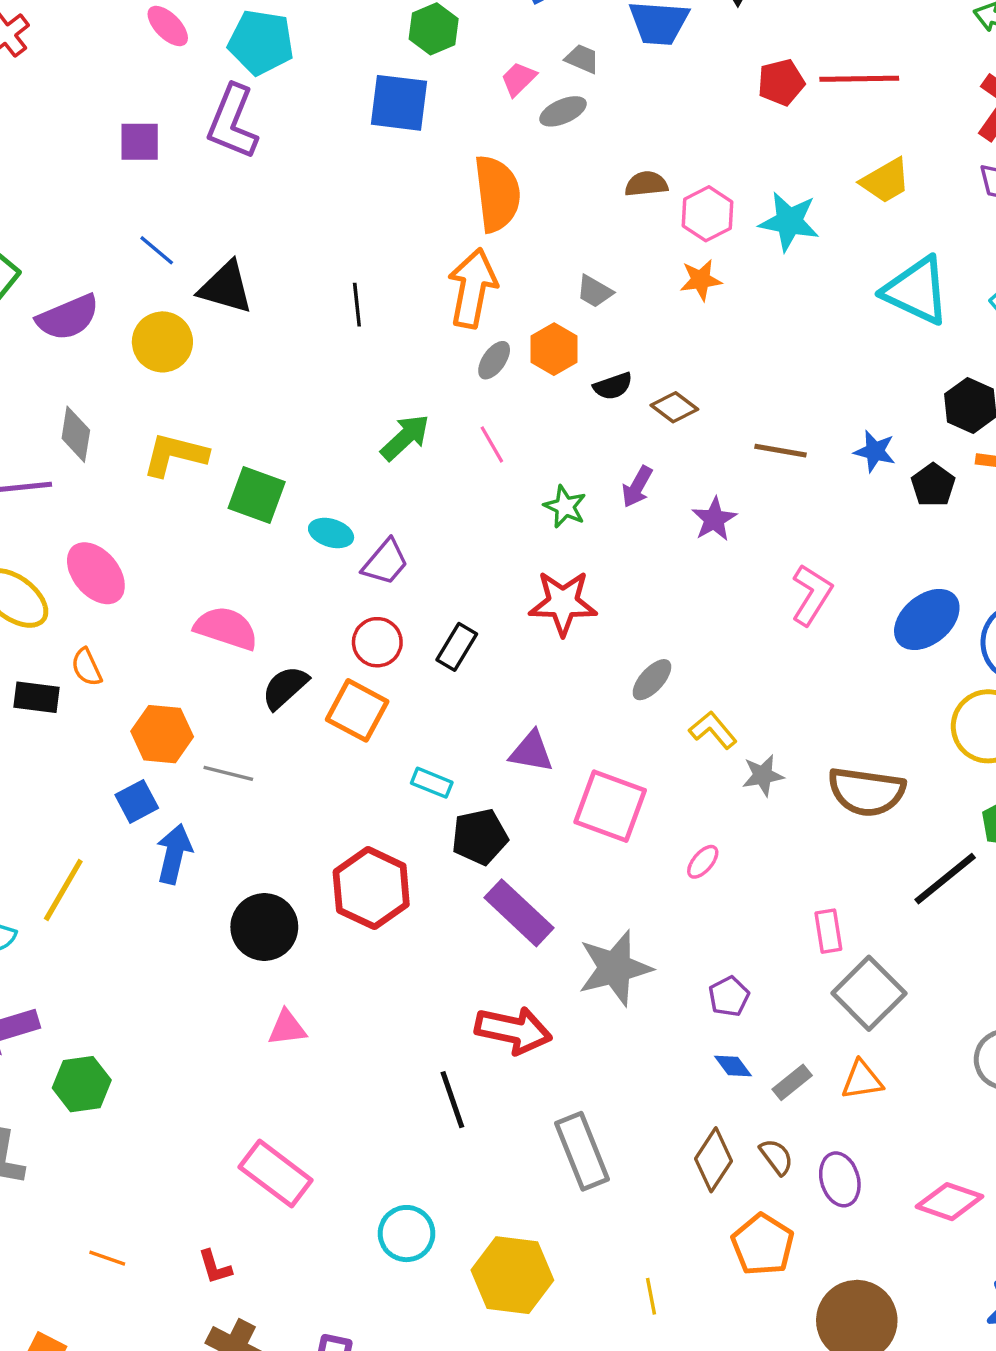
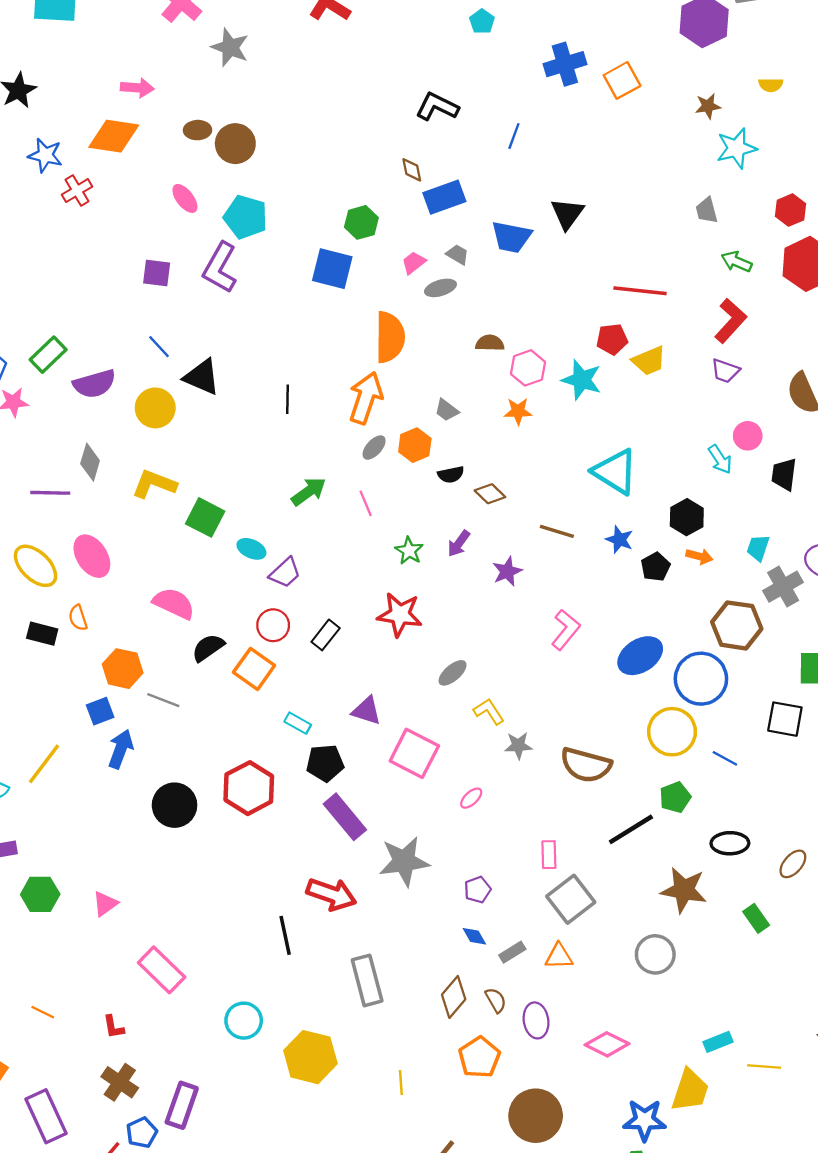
red pentagon: (781, 82) -> (612, 339), moved
cyan triangle: (916, 291) -> (615, 472), moved
pink triangle: (287, 1028) -> (105, 904), moved, turned -36

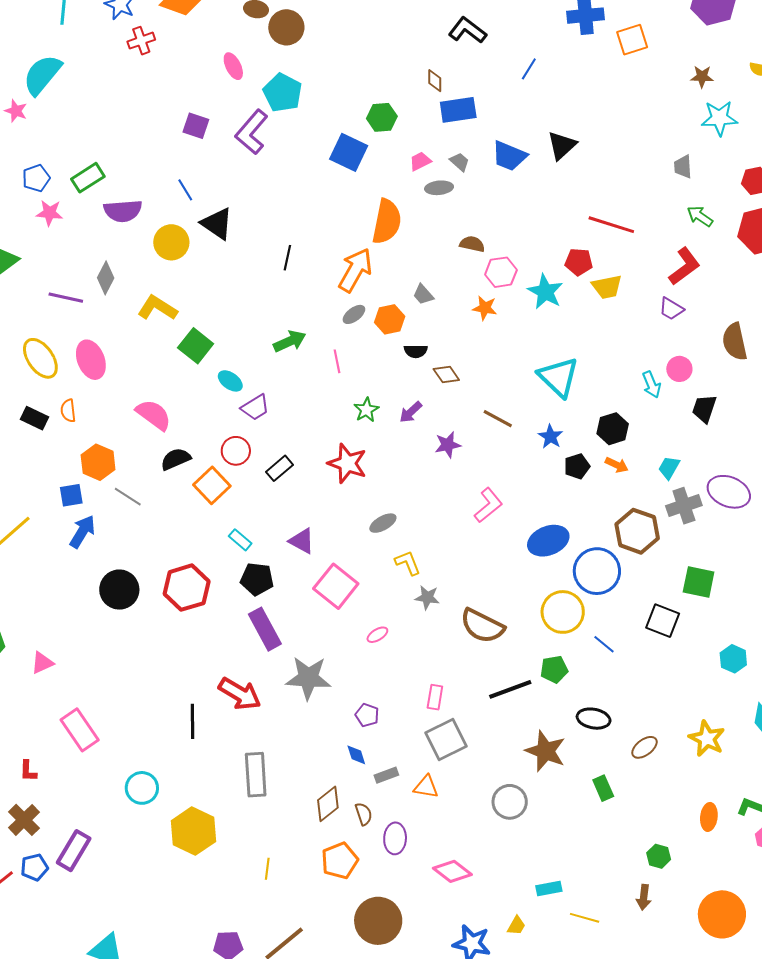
purple pentagon: (478, 890) -> (367, 715), turned 30
yellow trapezoid: (690, 1090) -> (516, 926), size x0.5

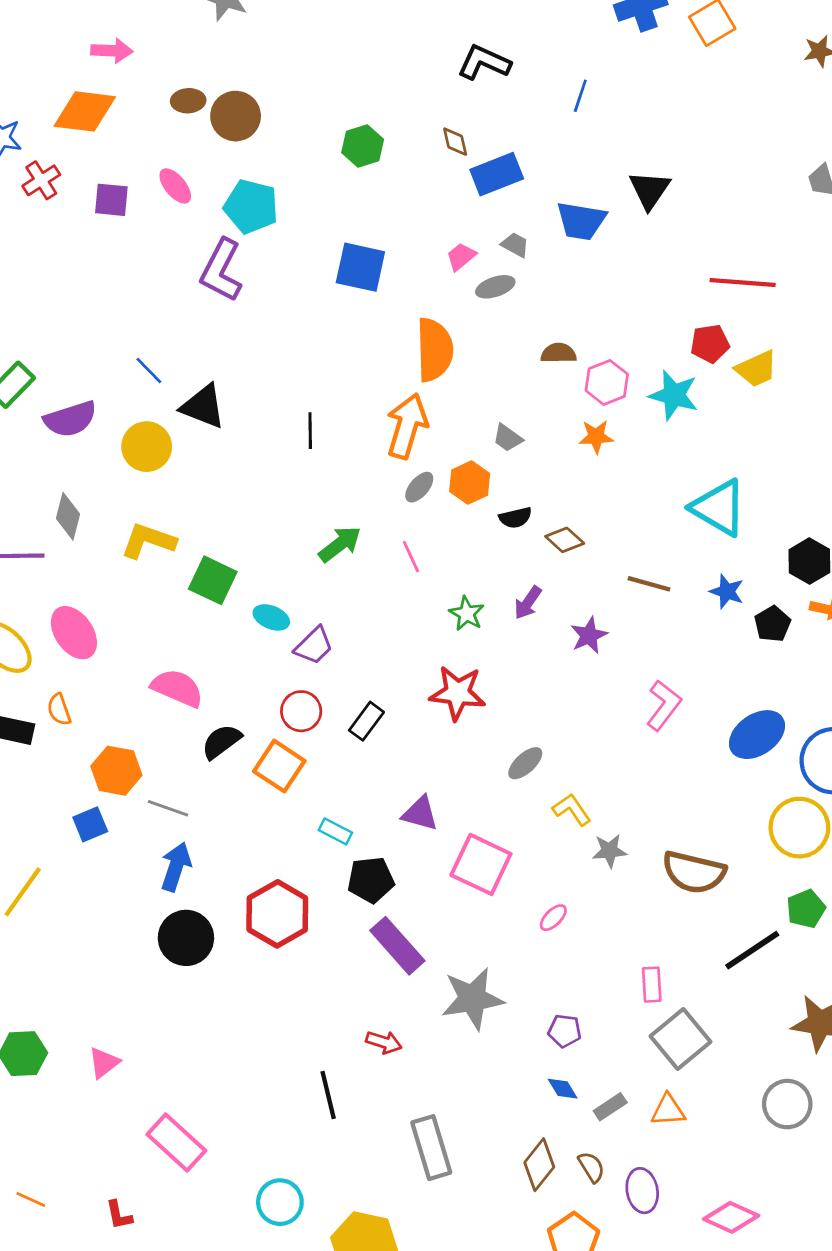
green hexagon: (382, 117) -> (363, 146), moved
purple square: (196, 126) -> (111, 200), moved
blue arrow: (82, 532) -> (176, 867), moved
red arrow: (240, 694) -> (384, 1042), size x0.6

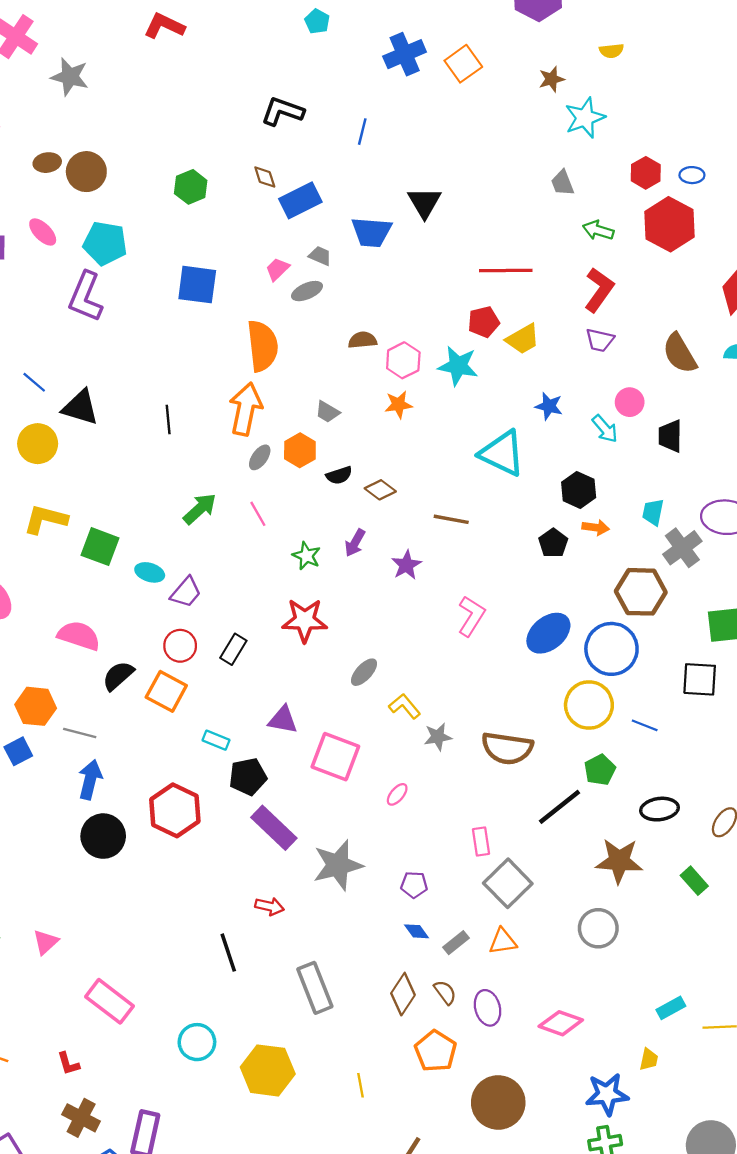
blue star: (727, 592) -> (549, 406), moved

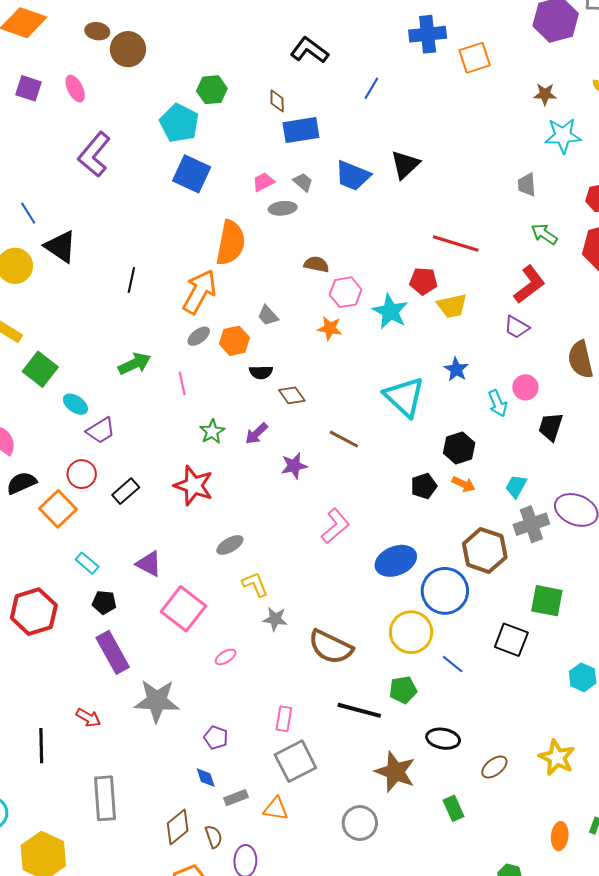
cyan pentagon: (105, 243) -> (179, 123), moved
black pentagon: (248, 777) -> (104, 602), size x0.7
black line: (559, 807) -> (359, 710), turned 36

